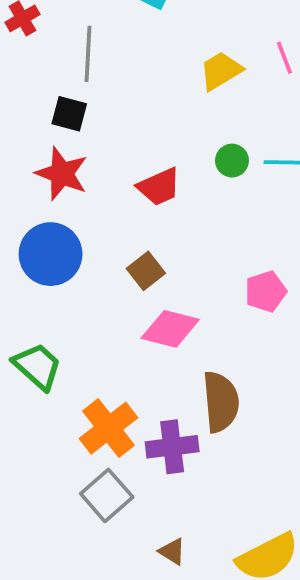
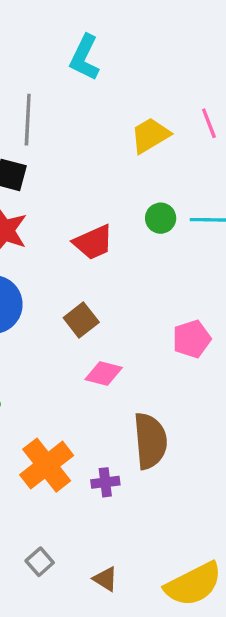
pink diamond: (170, 329) -> (104, 374), size x0.7
purple cross: (172, 447) -> (105, 482), size x0.6
gray square: (107, 495) -> (40, 562), moved, size x0.6

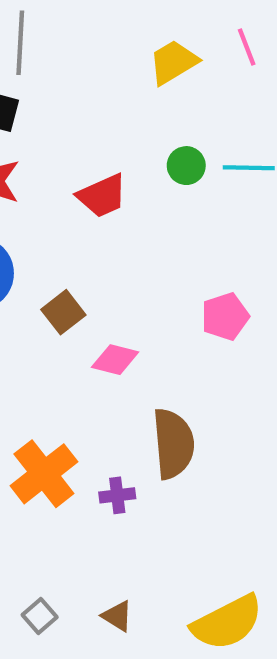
brown square: (81, 320) -> (63, 312), moved
gray square: (40, 562) -> (40, 616), moved

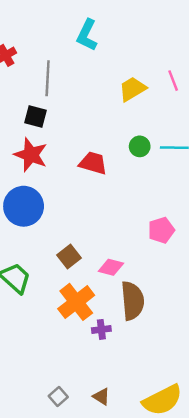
red trapezoid: (102, 196) -> (93, 163), turned -140
brown square: (63, 312) -> (69, 256), moved
pink diamond: (115, 360) -> (111, 267), moved
orange cross: (44, 474) -> (76, 302), moved

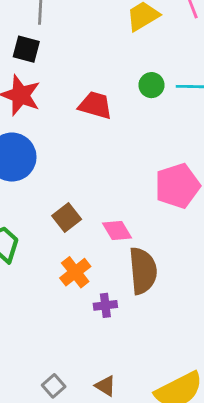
pink pentagon: (161, 230) -> (177, 186), size x1.4
pink diamond: (111, 267) -> (117, 230), turned 45
orange cross: (76, 302) -> (75, 272), size x0.7

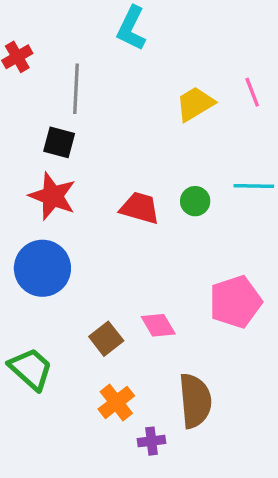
green circle: (151, 85) -> (195, 201), moved
pink diamond: (117, 230) -> (158, 325), moved

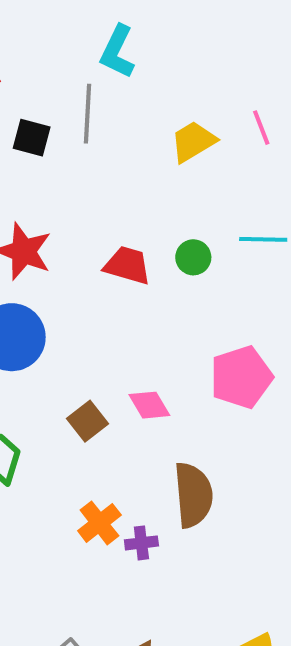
gray line: (76, 89) -> (87, 114), moved
black square: (59, 142) -> (32, 138), moved
orange cross: (116, 402) -> (99, 523), moved

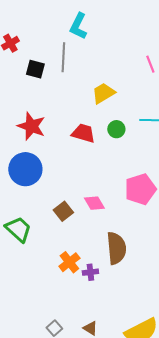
yellow trapezoid: (193, 142) -> (103, 93), moved

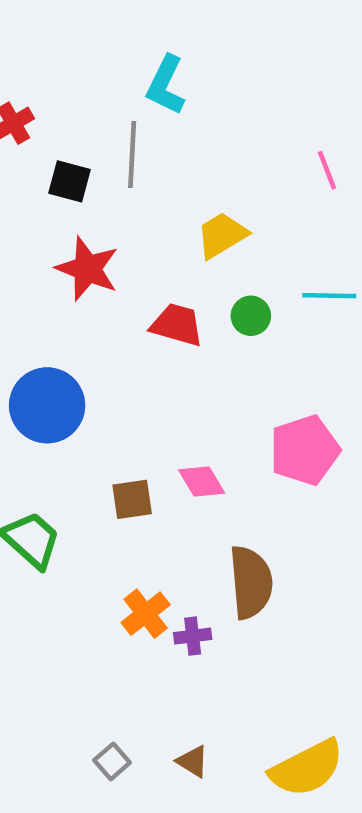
red star: (31, 126) -> (87, 269), moved
brown square: (63, 211) -> (132, 499), turned 30

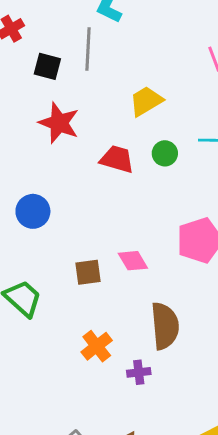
blue circle: (47, 405) -> (33, 211), size x0.7
purple cross: (193, 636) -> (139, 372), moved

